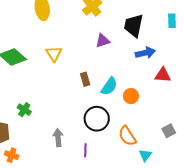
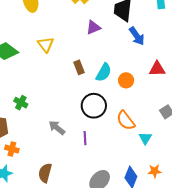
blue arrow: (145, 53) -> (137, 36), turned 72
red triangle: (163, 75) -> (157, 69), moved
gray arrow: (58, 138) -> (57, 128), turned -42

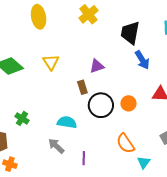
purple triangle: (93, 27) -> (97, 66), moved
cyan semicircle: (104, 72) -> (67, 122), moved, turned -114
black circle: (94, 106) -> (101, 105), moved

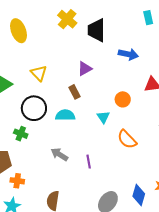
black trapezoid: (130, 33) -> (97, 30), moved
blue arrow: (142, 60) -> (128, 54), turned -36
black circle: (101, 105) -> (34, 108), moved
cyan semicircle: (67, 122) -> (65, 115), moved
cyan triangle: (144, 162) -> (103, 117), moved

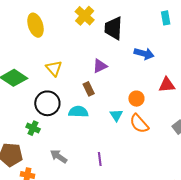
orange semicircle: (127, 139) -> (139, 124), moved
gray arrow: (59, 154) -> (59, 156), moved

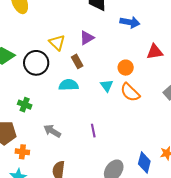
yellow triangle: (54, 68) -> (57, 43), moved
black circle: (47, 103) -> (36, 63), moved

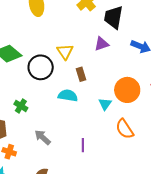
purple triangle: (87, 38) -> (102, 44), moved
orange circle: (126, 68) -> (127, 90), size x1.6
orange semicircle: (130, 92) -> (125, 129), moved

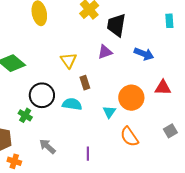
black circle: (41, 67) -> (42, 95), moved

